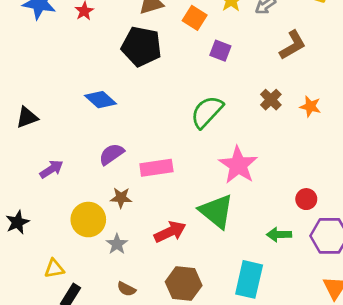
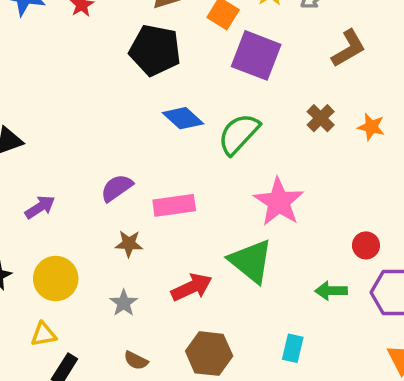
purple square: (220, 51) -> (256, 55), size x1.8
blue diamond: (101, 100) -> (183, 118), moved
yellow circle: (88, 220) -> (56, 279), moved
cyan rectangle: (249, 279) -> (293, 348), size x0.6

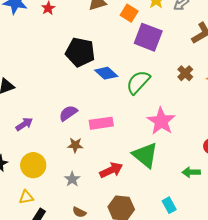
black pentagon: (155, 50) -> (80, 52), moved
cyan rectangle: (293, 348) -> (169, 205), turned -42

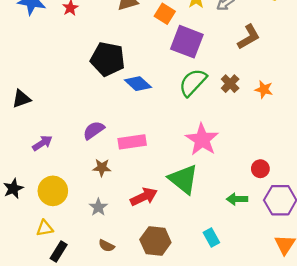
green semicircle: (138, 82) -> (193, 82), moved

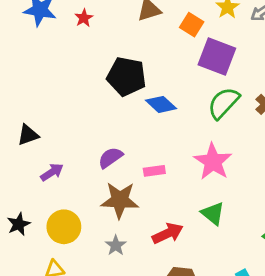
black triangle: (21, 99) -> (28, 135), moved
pink star: (202, 140) -> (213, 162), moved
pink rectangle: (132, 142) -> (154, 171), size x0.7
brown star: (102, 168) -> (120, 200), size x1.8
green triangle: (183, 179) -> (213, 213), size x0.7

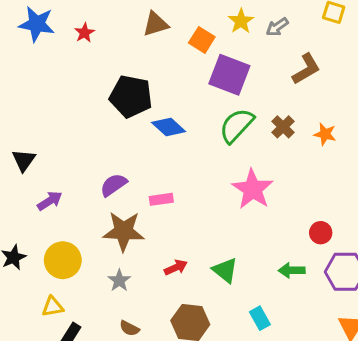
black triangle: (28, 135) -> (24, 160), turned -35
pink star: (213, 162) -> (253, 189), moved
green triangle: (213, 213) -> (225, 270), moved
red arrow: (168, 233) -> (176, 267), size x0.7

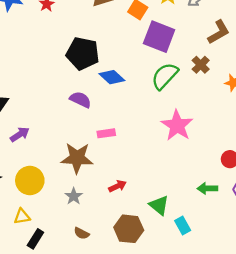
brown cross: (283, 127) -> (201, 65), moved
purple semicircle: (113, 185) -> (80, 100), moved, turned 60
green triangle: (225, 270) -> (159, 205), moved

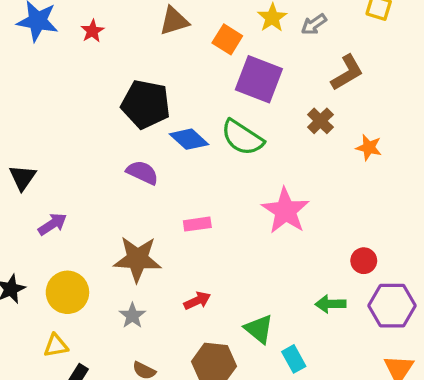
green semicircle: (165, 76) -> (242, 138), moved, turned -100
pink rectangle: (106, 133) -> (197, 224), moved

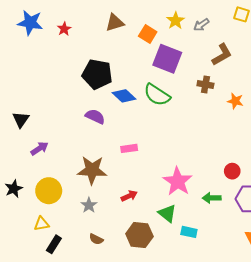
brown cross: (320, 121) -> (205, 85), turned -35
pink star: (286, 211) -> (178, 181), moved
cyan rectangle: (294, 359) -> (189, 232), turned -49

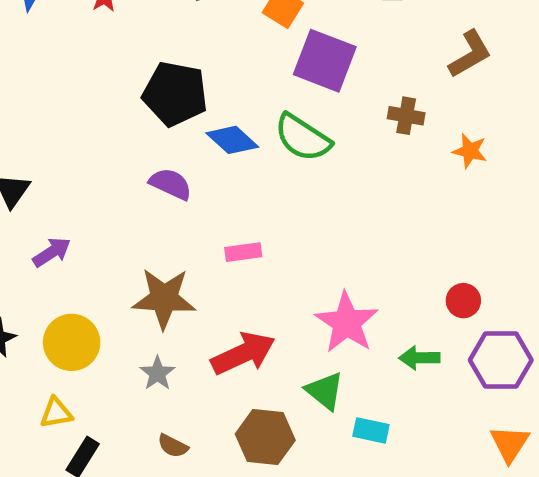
brown L-shape: (222, 55) -> (470, 54), moved
red arrow: (129, 196) -> (243, 353), size x1.8

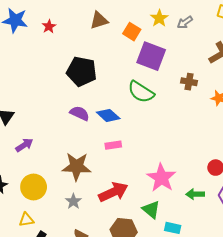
blue diamond: (232, 140) -> (108, 115), moved

